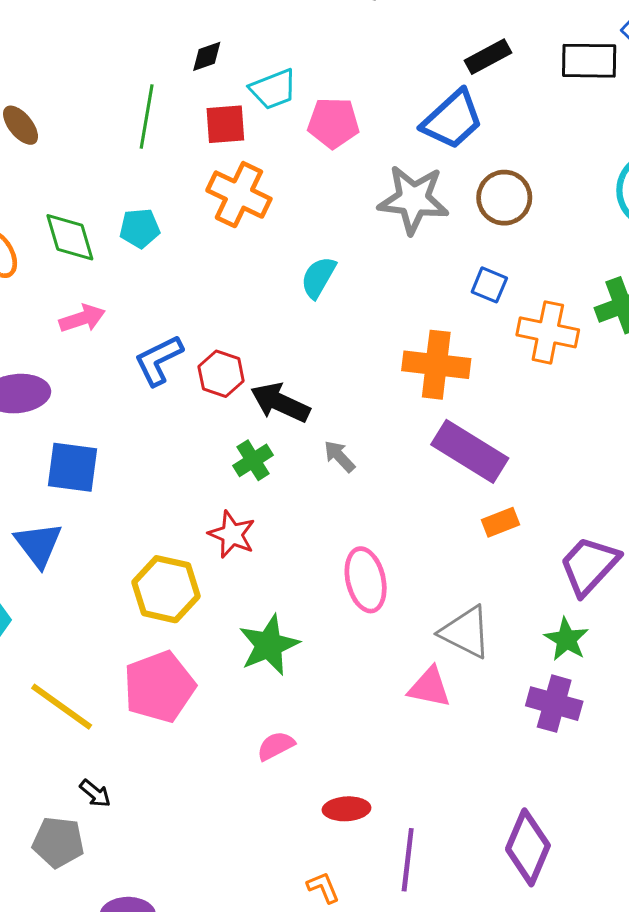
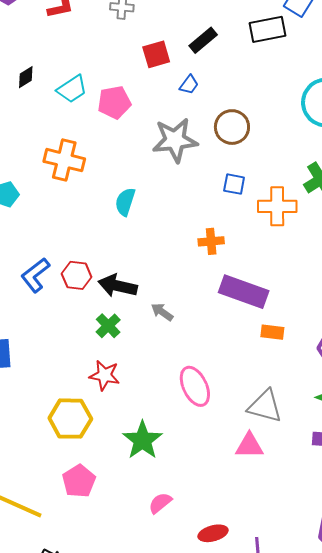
blue trapezoid: (452, 120) -> (189, 85), size x0.5
red square: (225, 124) -> (156, 54), moved
orange cross: (436, 365) -> (211, 241), size x0.6
orange rectangle: (500, 522) -> (272, 332), turned 40
pink pentagon: (159, 687) -> (79, 481), size x0.7

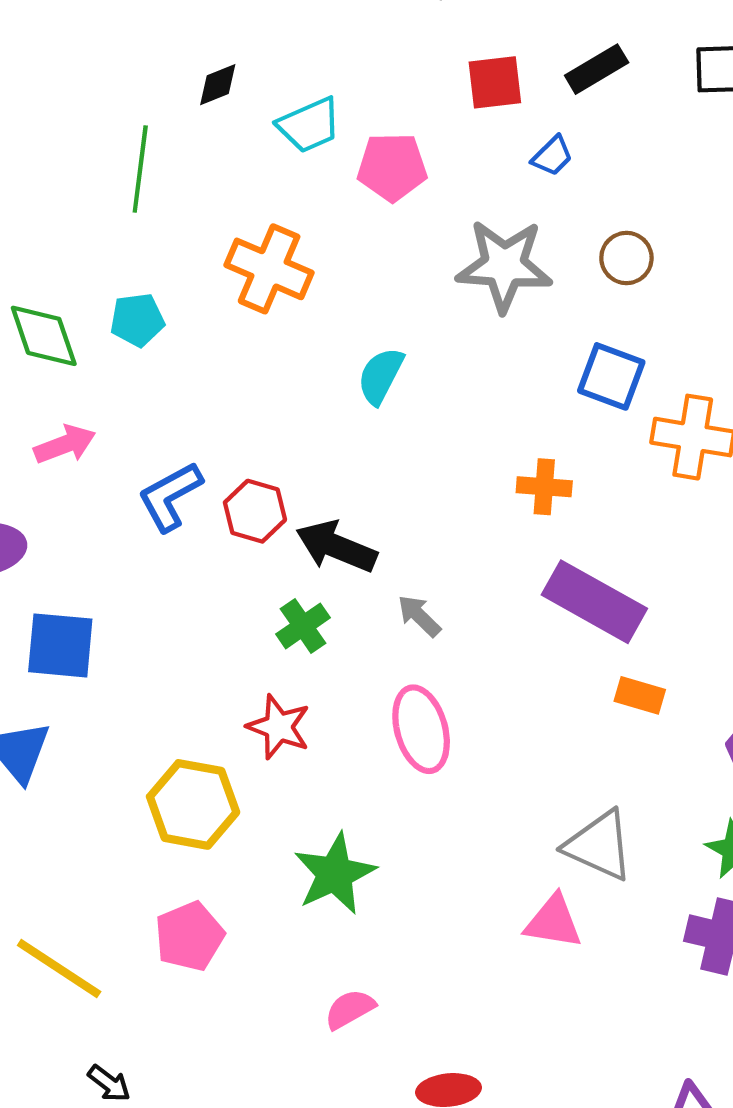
brown circle: (232, 127) -> (626, 258), size x0.7
blue square: (234, 184) -> (611, 376), size x1.4
pink ellipse: (195, 386) -> (421, 729), moved

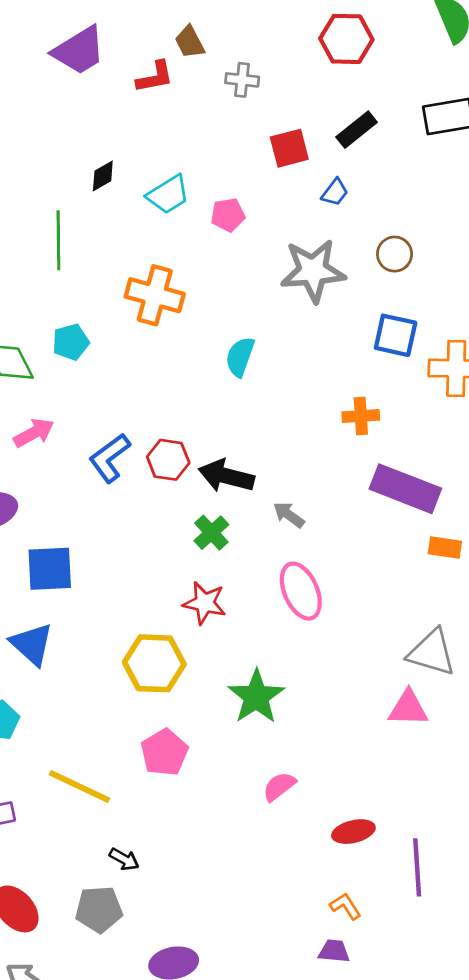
pink pentagon: (392, 167) -> (228, 215), size x0.7

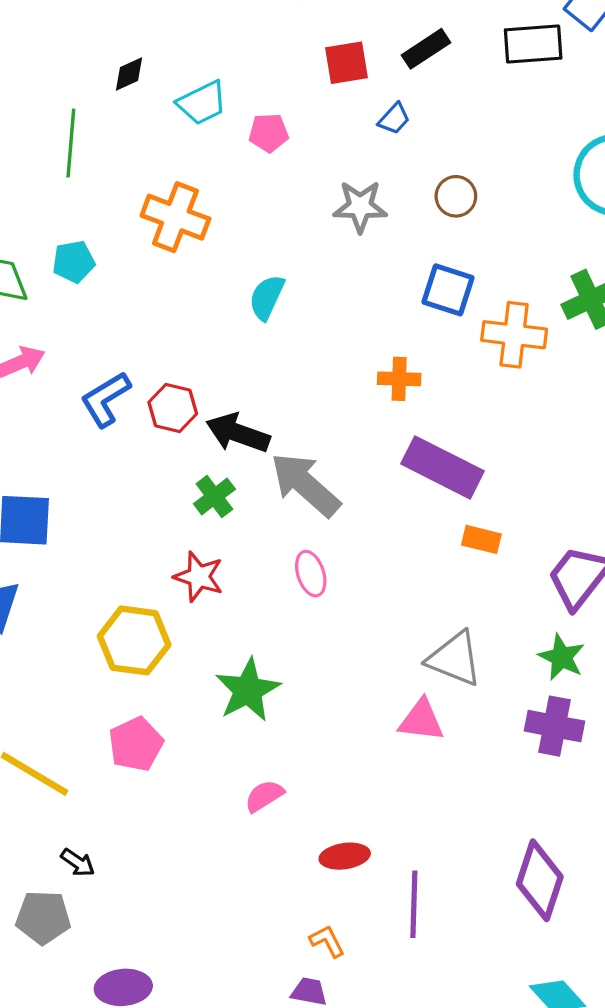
gray star: (313, 271) -> (360, 206), size x0.7
gray arrow: (289, 515) -> (305, 485), size x2.0
pink ellipse: (301, 591) -> (311, 574), size x0.7

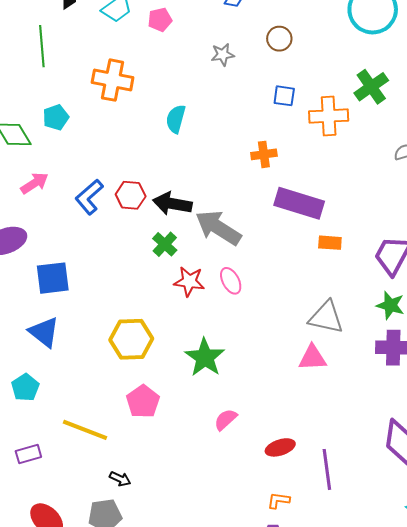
gray star: (360, 206) -> (223, 55), size x0.7
blue square: (448, 290) -> (284, 96), size x0.7
red star: (199, 577) -> (189, 281), moved
orange L-shape: (327, 941) -> (278, 500), turned -45

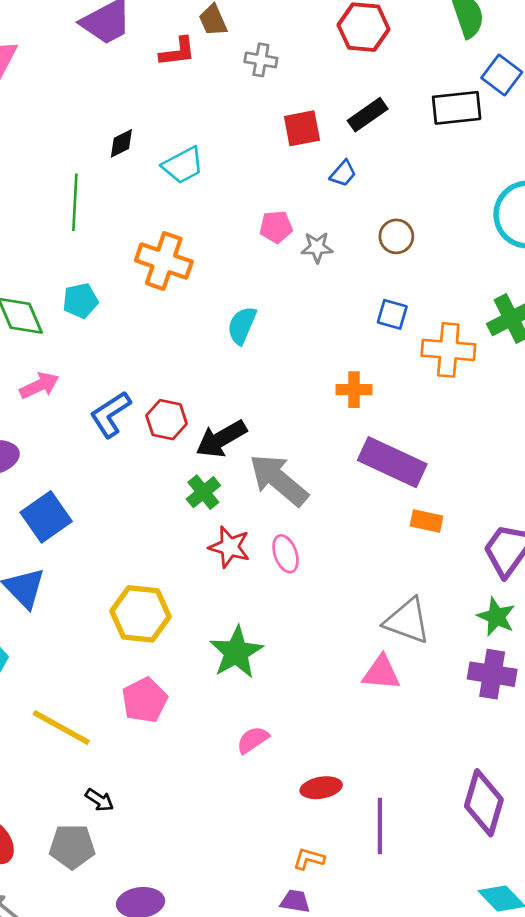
pink pentagon: (160, 20) -> (276, 227), moved
black arrow: (172, 204) -> (221, 439), turned -48
blue square: (53, 278) -> (46, 517), turned -36

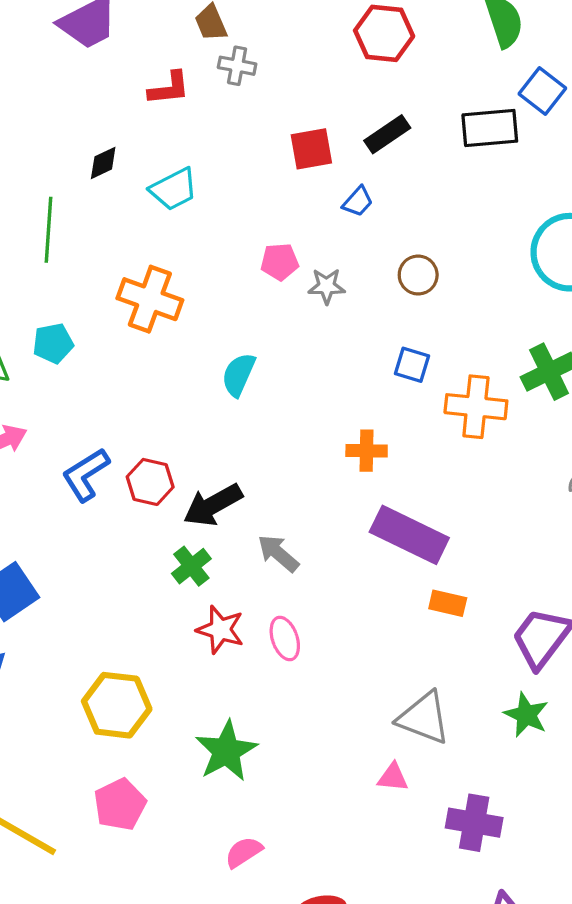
red L-shape: (177, 52) -> (169, 88), moved
gray cross: (261, 60) -> (237, 66), moved
gray arrow: (279, 480) -> (278, 553), size x0.6
pink triangle: (381, 673) -> (393, 777), size x0.7
purple cross: (492, 674) -> (474, 823), moved

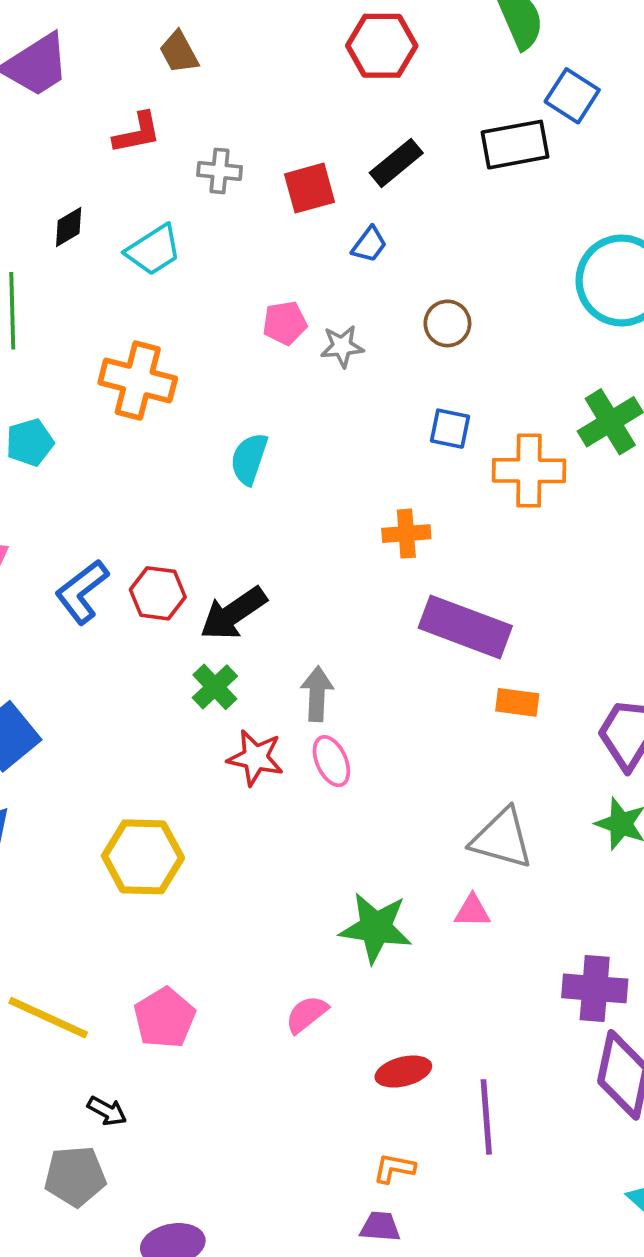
gray cross: (237, 66) -> (220, 171), moved
gray arrow: (278, 553) -> (317, 694), moved, turned 57
green star: (226, 751) -> (376, 928), moved, turned -30
pink pentagon: (120, 805) -> (165, 1018), moved
purple cross: (474, 823) -> (595, 988), moved

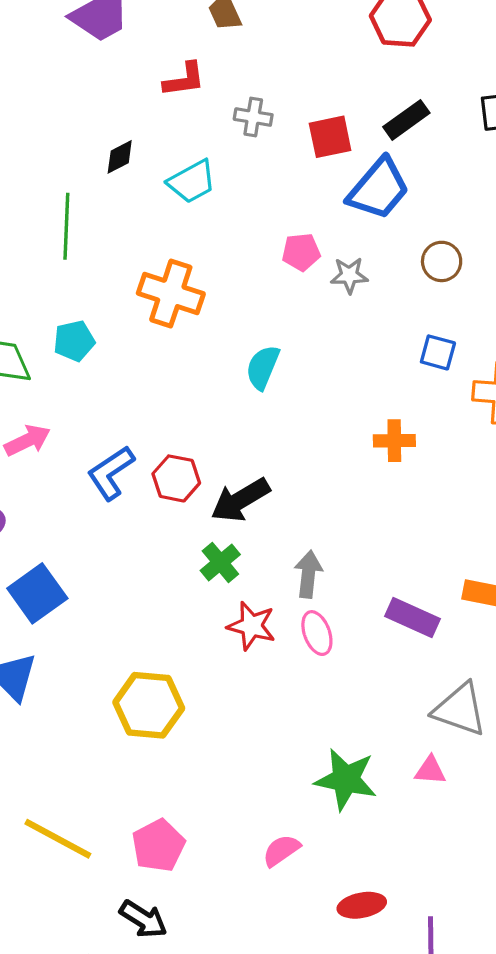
blue trapezoid: (369, 244) -> (379, 189), size x2.0
purple rectangle: (465, 627) -> (412, 618), moved, size x0.7
black arrow: (107, 1111) -> (143, 919), moved, size x1.4

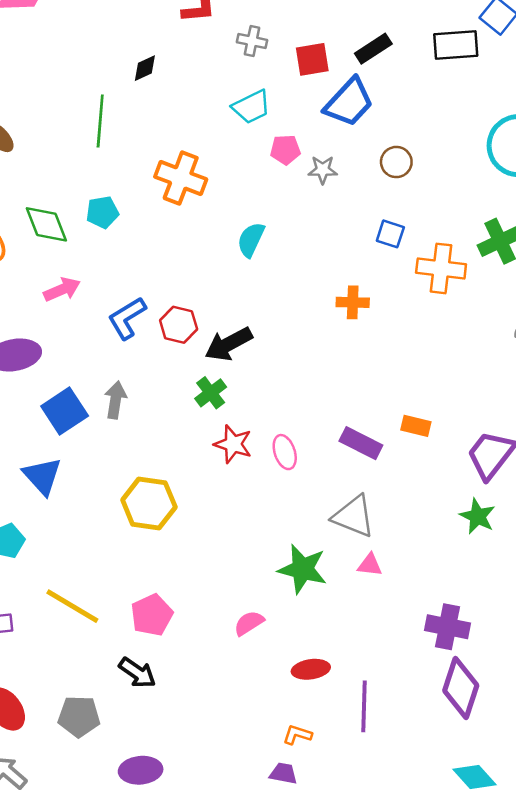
cyan trapezoid: (192, 182) -> (251, 107), moved
gray arrow: (308, 574) -> (116, 400), moved
gray triangle: (460, 709) -> (354, 516), moved

